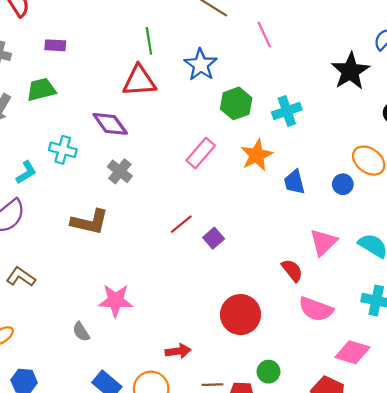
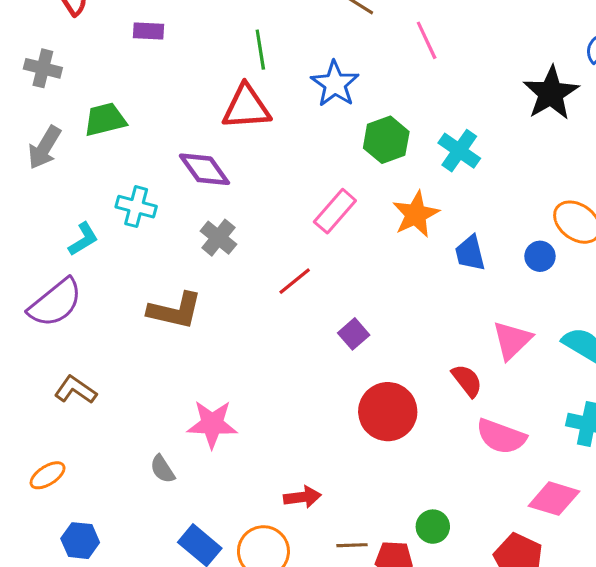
purple rectangle: (55, 45) -> (149, 31), moved
cyan cross: (287, 111) -> (459, 151), turned -36
red line: (181, 224) -> (295, 281), moved
red circle: (241, 315) -> (388, 412), moved

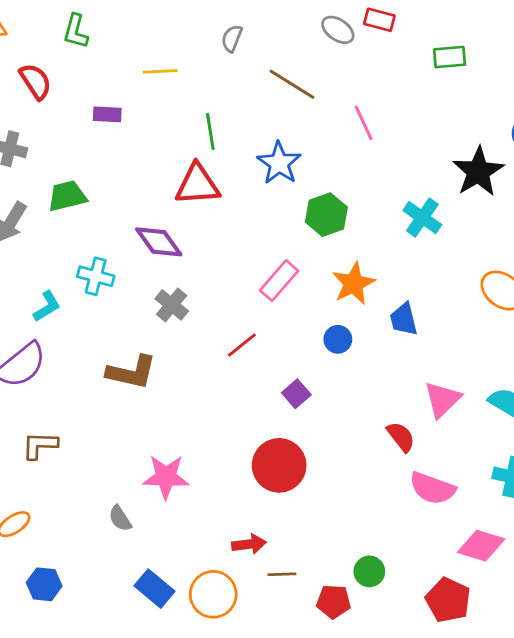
cyan cross: (459, 151) -> (422, 218), moved
blue circle: (540, 256) -> (338, 339), moved
brown L-shape: (75, 390) -> (40, 445), turned -33
red circle: (388, 412) -> (279, 465), moved
brown line: (352, 545) -> (282, 574), moved

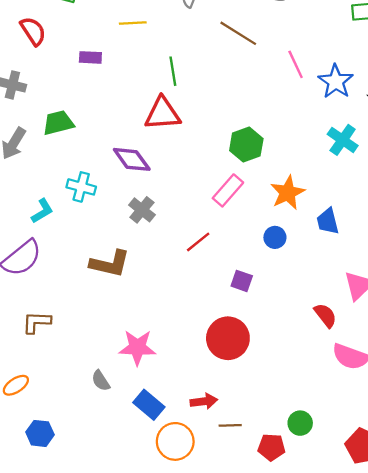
blue star: (279, 163) -> (336, 81), moved
green hexagon: (326, 215) -> (246, 145), moved
purple square: (296, 394) -> (242, 281), turned -30
blue rectangle: (154, 589) -> (149, 405), moved

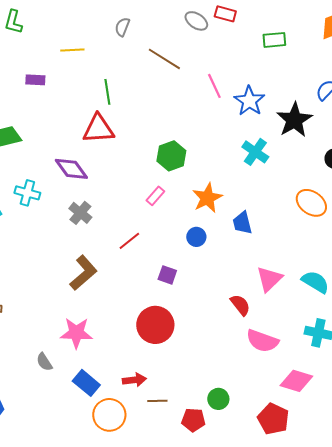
pink rectangle: (228, 190) -> (155, 196), size x0.7
brown L-shape: (110, 264) -> (83, 273), moved, turned -54

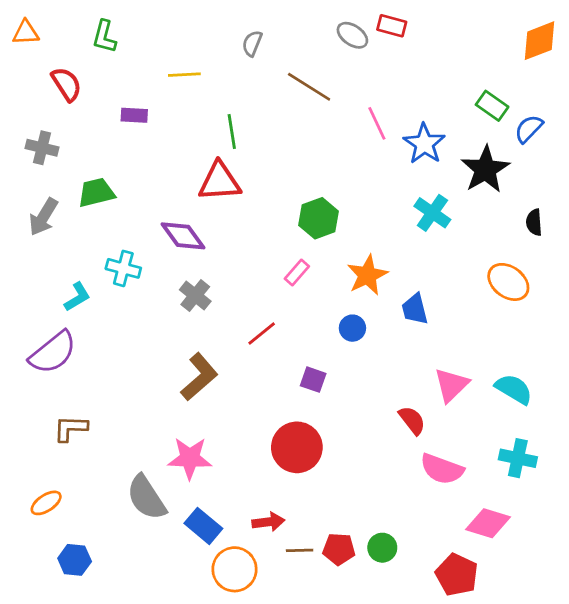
green rectangle: (274, 40) -> (492, 106), moved, turned 40
gray semicircle: (44, 362) -> (146, 498), size x1.8
red pentagon: (193, 420) -> (339, 549), moved

